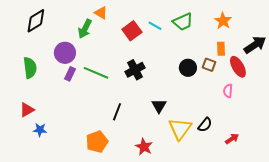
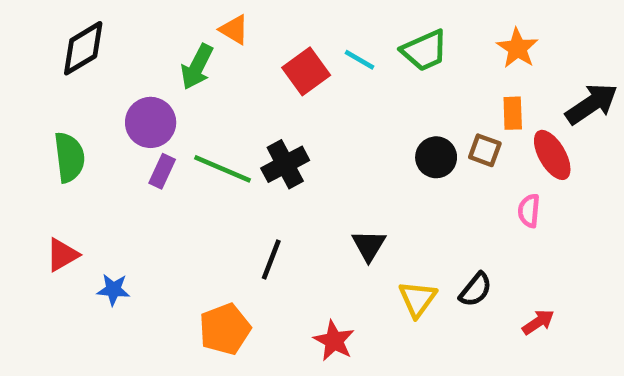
black cross: (135, 70) -> (285, 164), moved
yellow triangle: (180, 129) -> (418, 299), size x0.7
blue star: (40, 130) -> (113, 290), moved

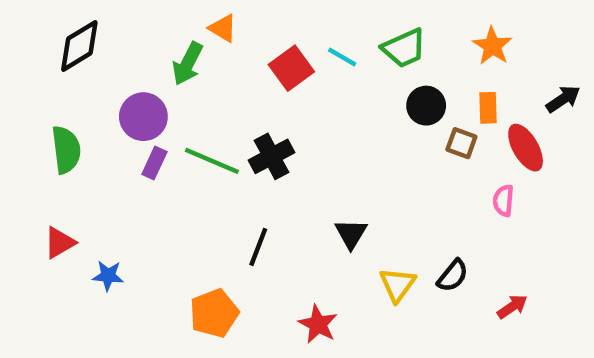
black arrow: (592, 104) -> (563, 99), size x0.7
black circle: (436, 157) -> (426, 106), moved

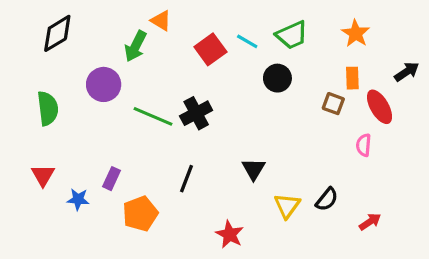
black circle: (426, 106) -> (277, 78), moved
purple rectangle: (154, 163) -> (112, 179), moved
red triangle: (59, 243) -> (43, 175), turned -30
orange pentagon: (214, 313) -> (140, 214), moved

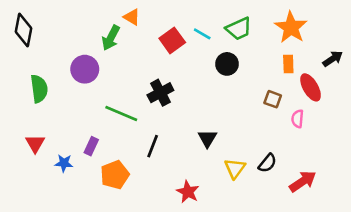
black diamond: (57, 33) -> (23, 30), moved, turned -48
orange star: (356, 33) -> (291, 27), size x1.4
brown square: (333, 104) -> (273, 99), moved
green line: (153, 116) -> (121, 114), moved
red arrow: (370, 222) -> (303, 181), size x1.5

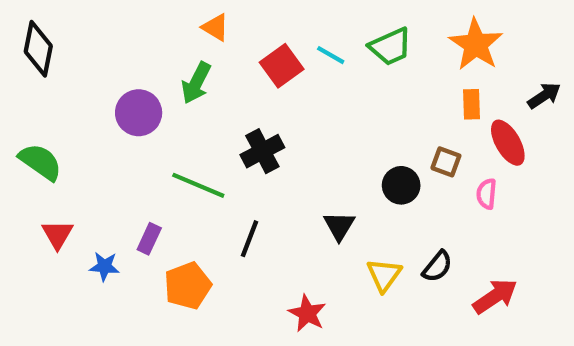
green arrow: (111, 38) -> (196, 83), moved
black circle: (227, 64) -> (401, 185), moved
green semicircle: (39, 89) -> (40, 162), moved, turned -48

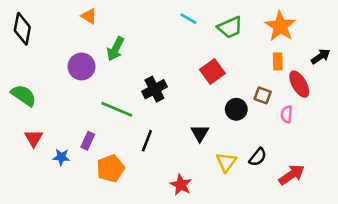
orange triangle: (215, 27) -> (89, 16), moved
cyan line: (331, 55) -> (188, 19), moved
red square: (282, 66) -> (212, 72), moved

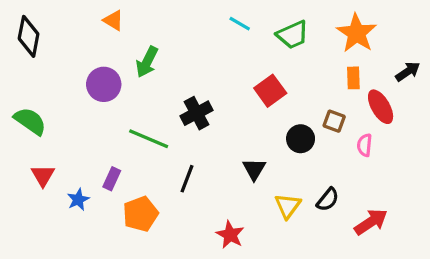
blue star: (61, 157) -> (78, 200), turned -30

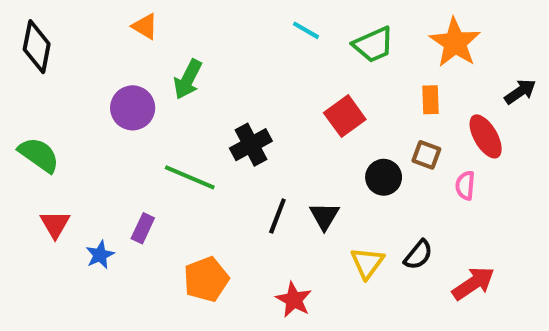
orange rectangle: (353, 78) -> (431, 100), moved
black line: (187, 179) -> (277, 216), moved
orange pentagon: (141, 214) -> (206, 279), moved

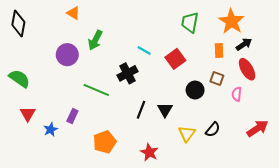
cyan line: (306, 30) -> (144, 51), moved
green trapezoid: (373, 45) -> (190, 22), turned 125
black arrow: (520, 92) -> (244, 44), moved
red arrow: (473, 283) -> (257, 128), moved

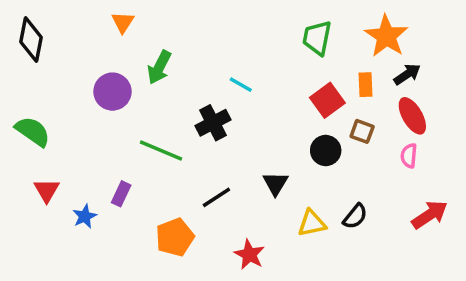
orange triangle: (73, 13) -> (123, 22), turned 32
red square: (175, 59) -> (327, 100), moved
pink semicircle: (237, 94) -> (409, 156), moved
black line: (141, 110) -> (216, 197), moved, turned 36
yellow triangle: (187, 134) -> (312, 223), turned 42

